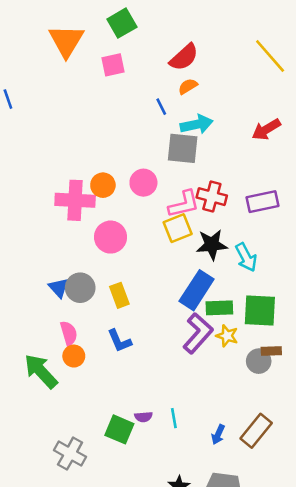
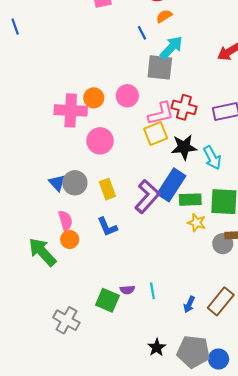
cyan arrow: (197, 124) -> (171, 48), turned -35
purple L-shape: (198, 333) -> (147, 196), moved

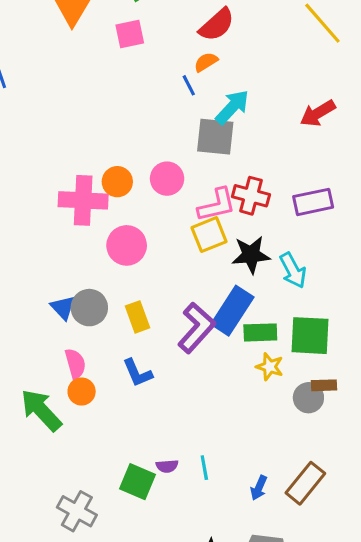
orange semicircle: (164, 16) -> (206, 62), moved

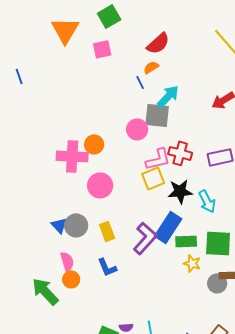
pink circle: (167, 179) -> (137, 129), moved

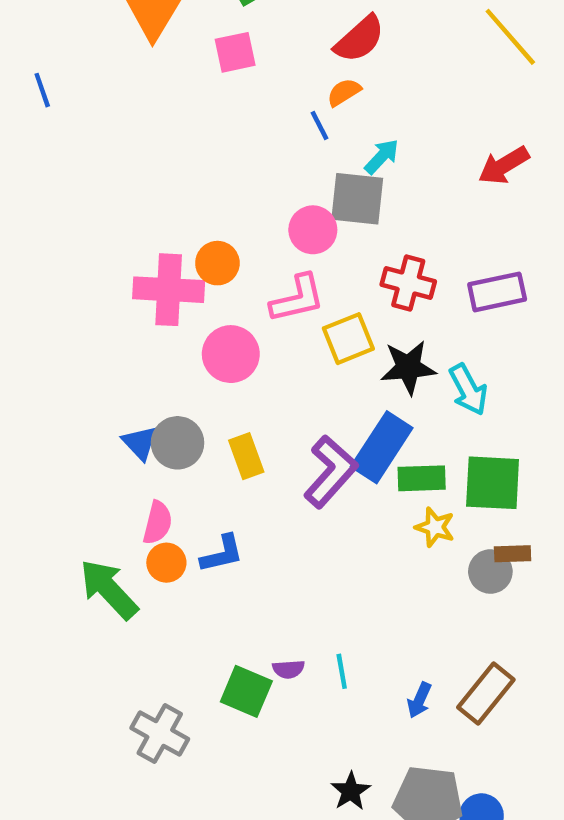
blue line: (19, 76) -> (42, 90), moved
cyan arrow: (168, 96) -> (382, 157), size x0.7
pink L-shape: (158, 159) -> (297, 299), moved
pink semicircle: (67, 261) -> (158, 523), turned 30
blue L-shape: (107, 267) -> (222, 554), moved, turned -80

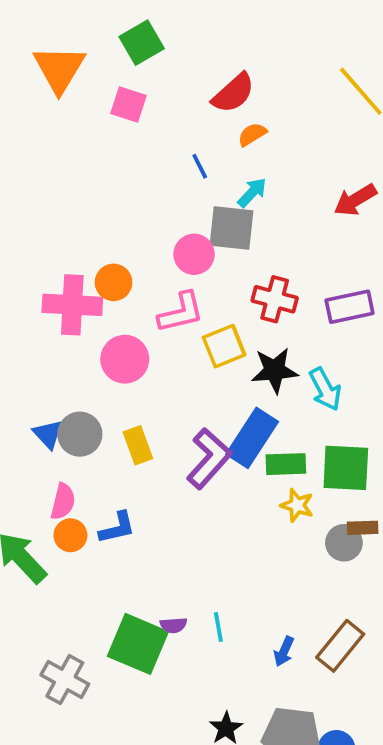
pink square: (235, 52) -> (129, 104), turned 30
orange semicircle: (344, 92) -> (252, 134), moved
green square: (246, 691) -> (138, 644), size x1.4

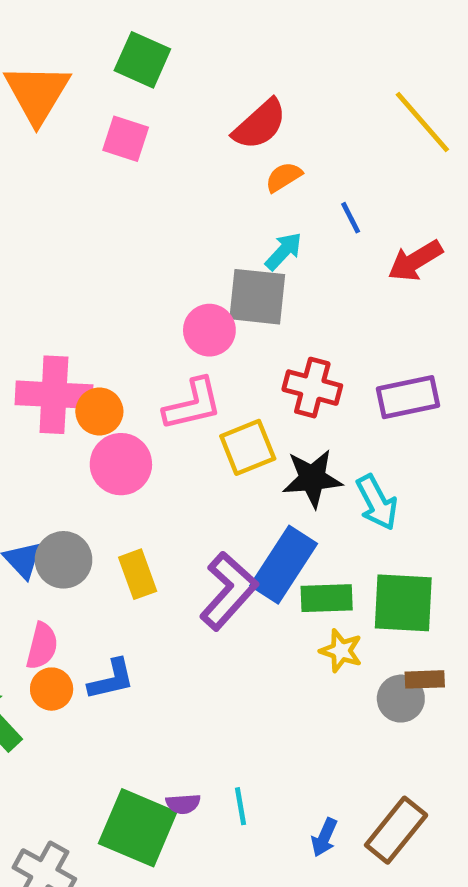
green square: (142, 43) -> (142, 60), turned -36
blue line: (200, 166) -> (351, 218), moved
orange circle: (114, 282) -> (99, 411), moved

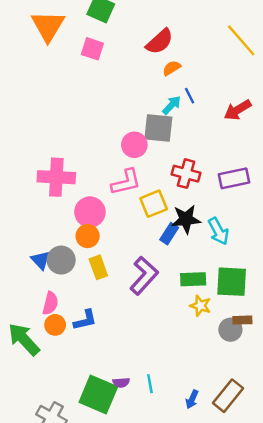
blue line: (351, 218) -> (190, 96), moved
orange circle: (99, 411) -> (88, 236), moved
blue rectangle: (284, 565) -> (169, 234), moved, size x0.6

